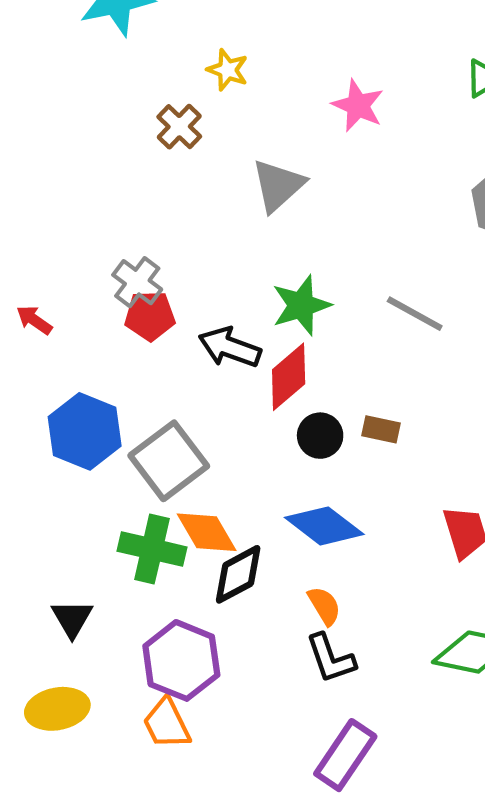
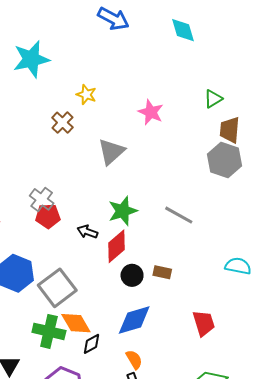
black arrow: (230, 347) -> (87, 232), size x0.7
blue diamond: (324, 526) -> (134, 320), turned -54
black diamond: (238, 574) -> (92, 344), size x0.7

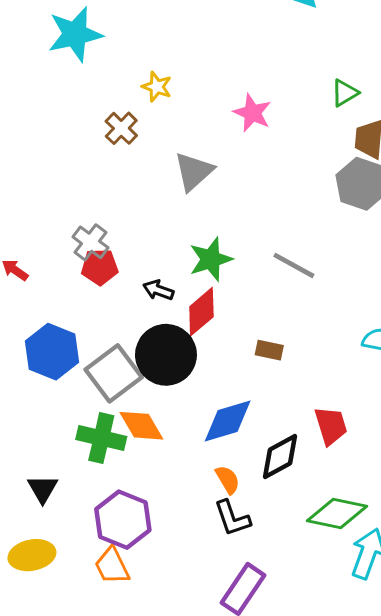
black circle: (132, 275) -> (166, 355), moved, size x1.8
black diamond: (92, 344) -> (280, 456), moved, size x1.5

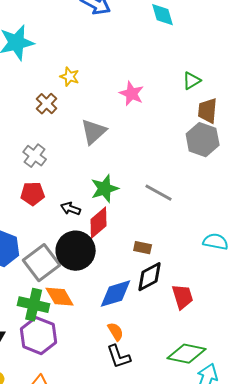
gray cross: (90, 242) -> (35, 156), moved
black diamond: (280, 456) -> (150, 277), moved
purple hexagon: (123, 520) -> (39, 336), moved

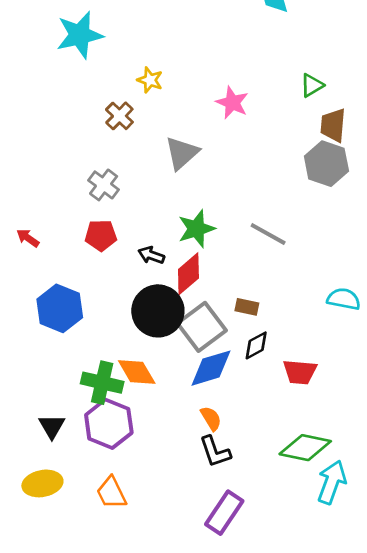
gray square: (42, 263) -> (202, 327), moved
black diamond: (150, 277) -> (256, 345), size x0.7
red trapezoid: (183, 297) -> (300, 372), turned 112

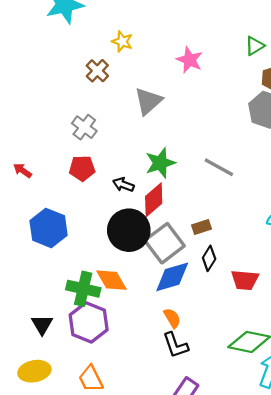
brown rectangle: (247, 307) -> (201, 227), turned -30
black diamond: (256, 345) -> (209, 258), turned -30

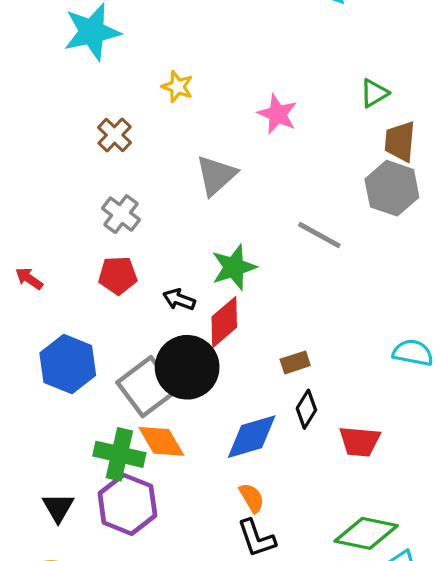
brown cross: (97, 71) -> (115, 135), moved
gray line: (219, 167) -> (319, 235), moved
gray square: (165, 243) -> (147, 387), moved

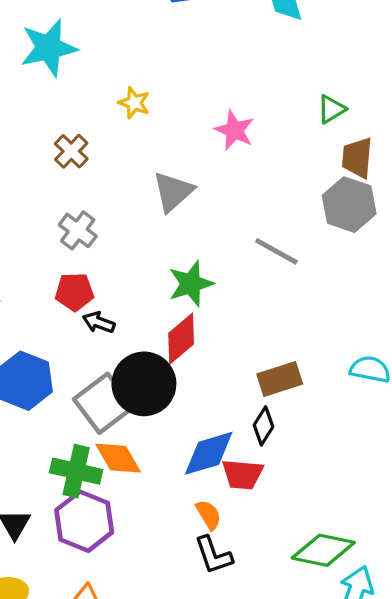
black arrow: (179, 300) -> (99, 322), moved
brown rectangle: (295, 362) -> (280, 379), moved, size x1.5
red trapezoid: (360, 441) -> (242, 474), moved

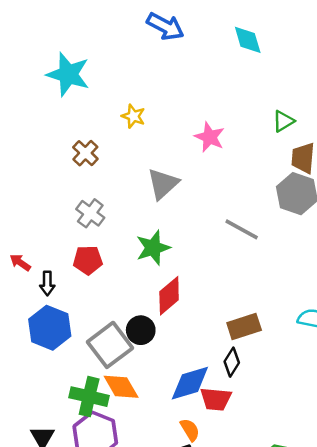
cyan star: (49, 48) -> (68, 74), turned 30
green star: (191, 284) -> (153, 248), moved
black arrow: (99, 322) -> (47, 283), moved, turned -110
black circle: (144, 384) -> (141, 330), size x0.6

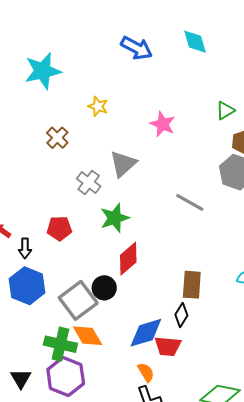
blue arrow: (165, 26) -> (137, 48), moved
cyan star: (68, 74) -> (43, 71), turned -30
gray cross: (90, 213) -> (89, 183), moved
brown rectangle: (244, 326) -> (192, 285), turned -68

